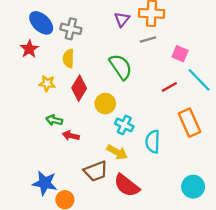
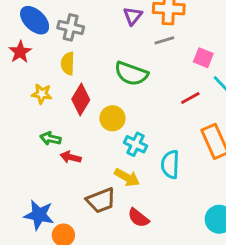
green semicircle: (121, 67) -> (131, 74), turned 144
red semicircle: (127, 185) -> (138, 218), size x0.7

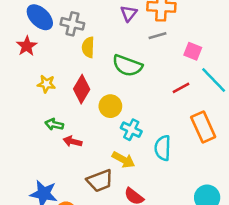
yellow semicircle: (68, 63) -> (88, 47), moved

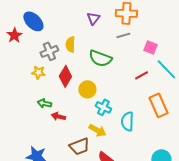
purple triangle: (129, 13) -> (93, 18), moved
gray cross: (72, 24) -> (49, 51), moved, turned -36
red star: (27, 46) -> (14, 35), moved

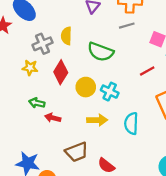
cyan cross: (103, 107) -> (110, 92), moved
yellow arrow: (97, 130) -> (97, 120), moved, turned -30

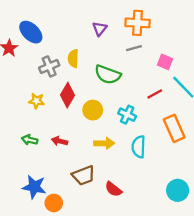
yellow star: (30, 68) -> (37, 101), moved
cyan cross: (110, 92) -> (127, 115), moved
green arrow: (37, 103) -> (30, 140), moved

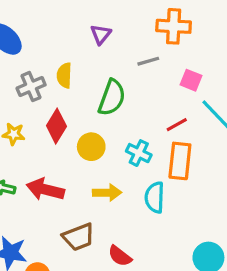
orange cross: (137, 23) -> (174, 26), moved
green semicircle: (108, 75) -> (112, 98), turned -90
orange rectangle: (174, 128) -> (180, 161), moved, turned 30
red arrow: (59, 141) -> (45, 189), size x1.6

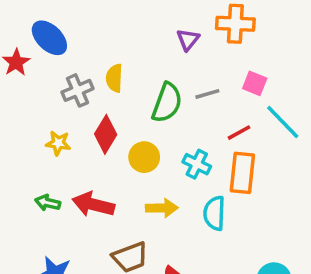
purple triangle: (101, 34) -> (188, 40), moved
gray line: (148, 61) -> (207, 94), moved

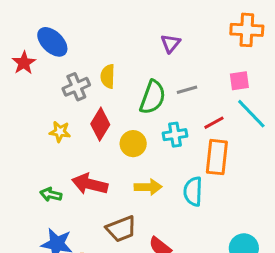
orange cross: (235, 24) -> (247, 30), moved
pink square: (255, 83) -> (239, 81), moved, turned -30
cyan cross: (197, 164) -> (175, 135), moved, turned -35
green arrow: (48, 203) -> (51, 194), moved

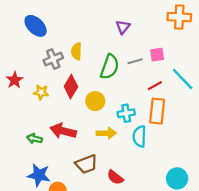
red star: (24, 63) -> (15, 80), moved
pink square: (239, 81) -> (157, 55), moved
cyan cross: (175, 135) -> (126, 113), moved

